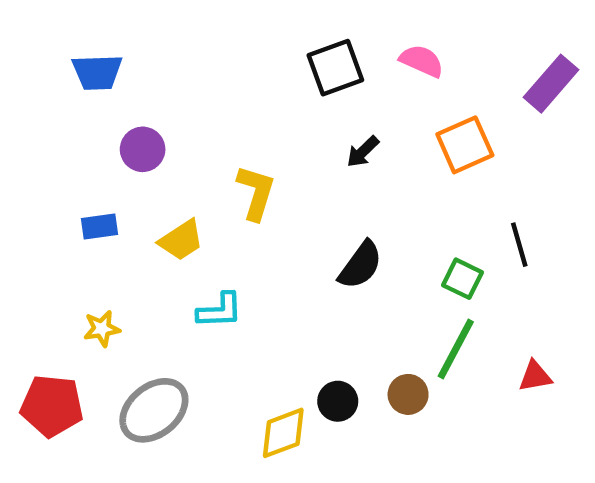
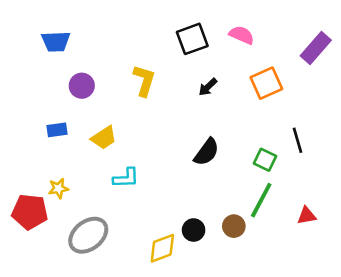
yellow L-shape: (256, 192) -> (144, 81), moved
red pentagon: (52, 406) -> (30, 212), moved

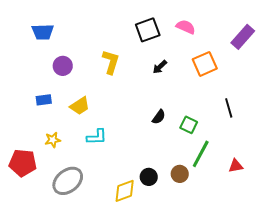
black semicircle: (207, 152) -> (159, 117), size x0.7
green square: (265, 160) -> (189, 125), moved
yellow star: (58, 188) -> (53, 140), moved

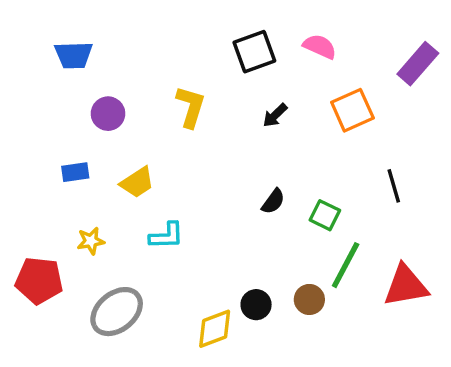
red triangle: (236, 166) -> (406, 286), size x1.8

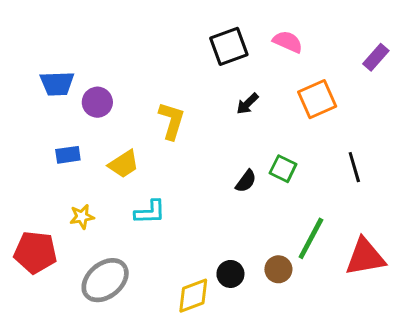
blue trapezoid: (74, 55) -> (57, 84), moved
purple rectangle: (418, 64) -> (376, 57), size x0.7
yellow L-shape: (191, 107) -> (172, 121), moved
green square: (325, 215) -> (283, 169), moved

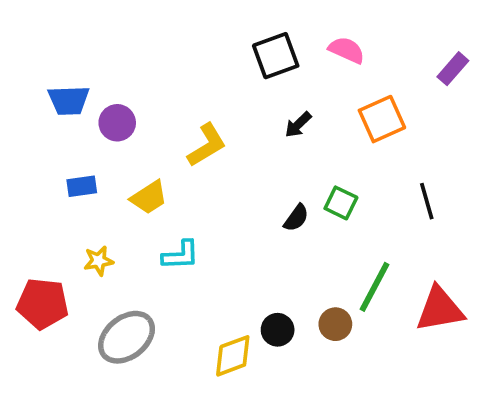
yellow L-shape: (172, 121) -> (207, 145), turned 42

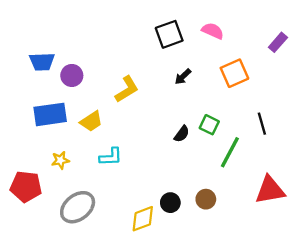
blue rectangle: (82, 186) -> (50, 114), size x1.8
green line: (375, 287) -> (230, 152), moved

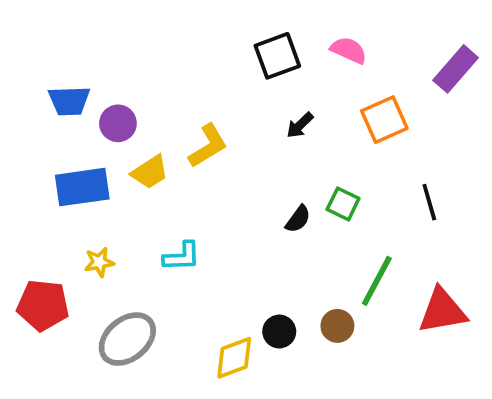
purple rectangle: (278, 42) -> (456, 69), size x1.4
yellow trapezoid: (91, 121) -> (150, 172), moved
green line: (230, 152) -> (377, 281), moved

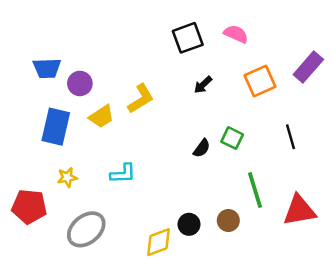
purple rectangle: (456, 69) -> (308, 67), moved
blue rectangle: (82, 187) -> (56, 127), turned -69
green line: (377, 281) -> (255, 190), turned -45

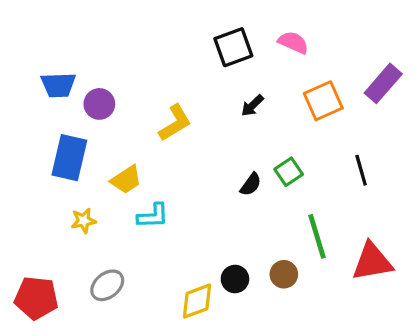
yellow trapezoid: (101, 116) -> (126, 180), moved
green square: (232, 138) -> (289, 172), turned 30
red pentagon: (29, 207) -> (36, 298), moved
gray ellipse: (86, 229) -> (107, 285), size x0.7

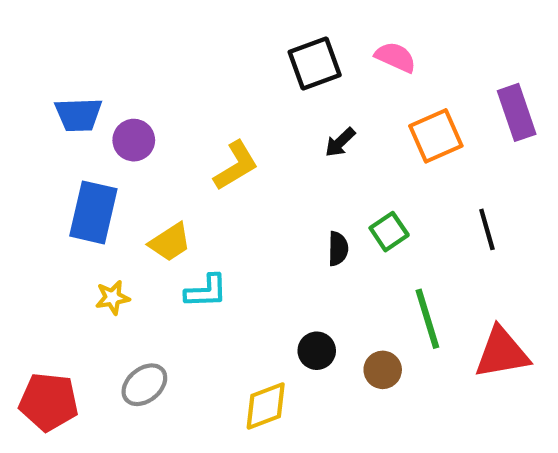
purple rectangle: (383, 83) -> (517, 112), turned -60
black semicircle: (251, 184) -> (338, 249), turned -35
black circle: (235, 279) -> (317, 351), moved

